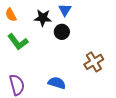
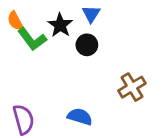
black star: (43, 18) -> (60, 25), turned 30
green L-shape: (18, 42) -> (32, 39), moved

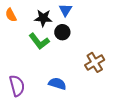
black star: (60, 25) -> (43, 18), turned -30
green L-shape: (32, 39) -> (39, 41), moved

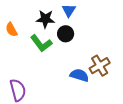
orange semicircle: (11, 15) -> (11, 30), moved
blue semicircle: (57, 84) -> (79, 75), moved

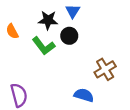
blue semicircle: (79, 75) -> (84, 95), moved

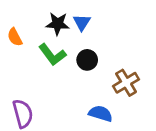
blue triangle: (73, 11) -> (82, 22), moved
black circle: (69, 36) -> (87, 60), moved

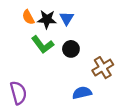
orange semicircle: (15, 37) -> (28, 17), moved
blue semicircle: (101, 114) -> (82, 93), turned -30

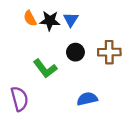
green L-shape: (42, 45) -> (45, 68), moved
brown cross: (103, 68) -> (109, 52), moved, turned 30

